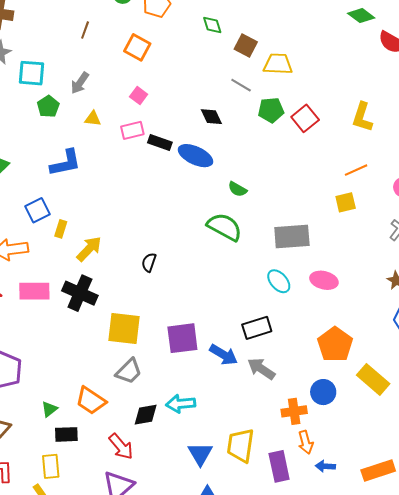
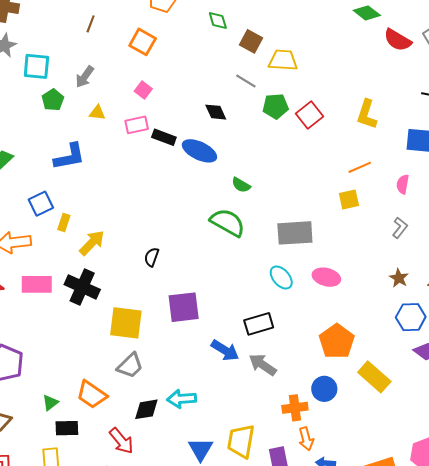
purple square: (182, 338) -> (184, 307), moved

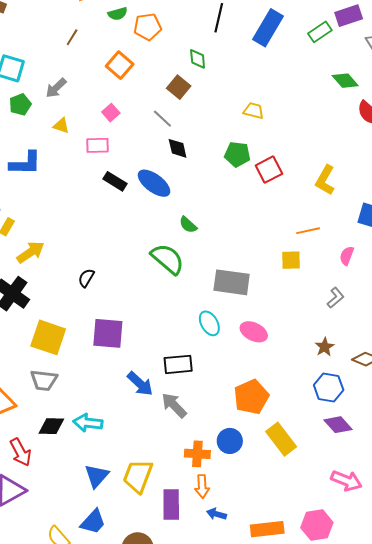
brown square: (251, 41) -> (179, 87), moved
yellow trapezoid: (283, 60) -> (254, 111), size x0.7
gray line: (246, 81) -> (162, 119), moved
black rectangle: (164, 137) -> (115, 181), moved
gray trapezoid: (130, 366) -> (44, 380), turned 40

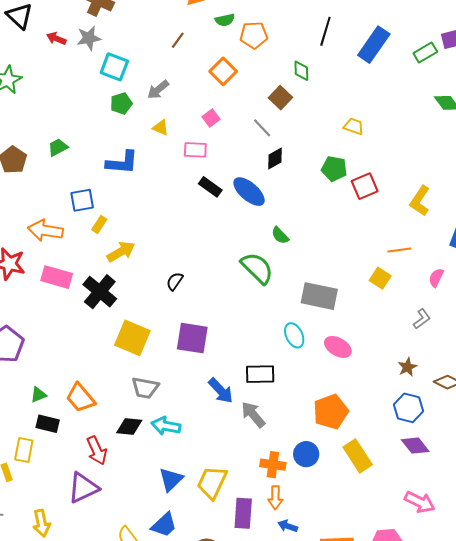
black diamond: (178, 148) -> (275, 159), turned 70
yellow square: (291, 260) -> (380, 278), turned 30
gray trapezoid: (44, 380) -> (145, 388), moved

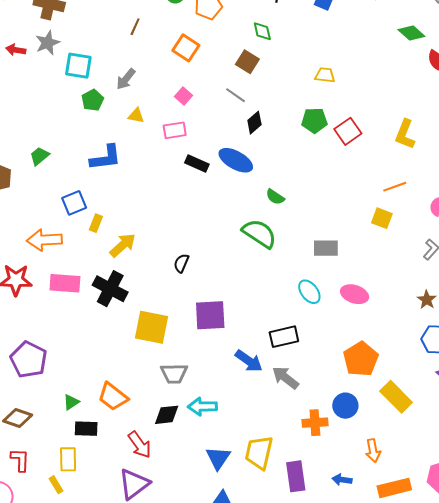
gray rectangle: (319, 296) -> (326, 248), size x0.7
orange arrow: (275, 498) -> (373, 451), moved

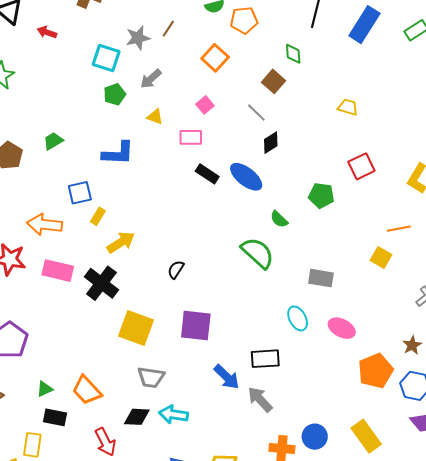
gray star: (48, 43) -> (138, 38), moved
green pentagon: (314, 120) -> (321, 195), moved
orange pentagon: (361, 359) -> (376, 371), moved

